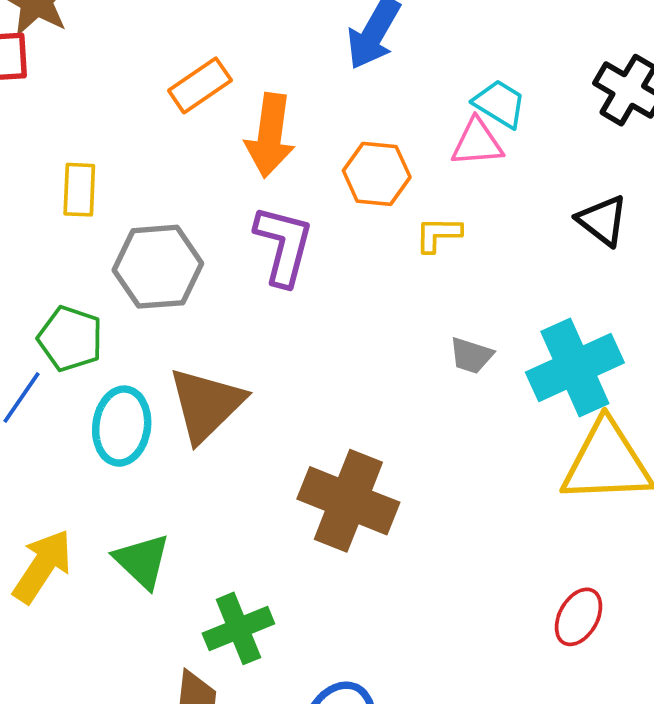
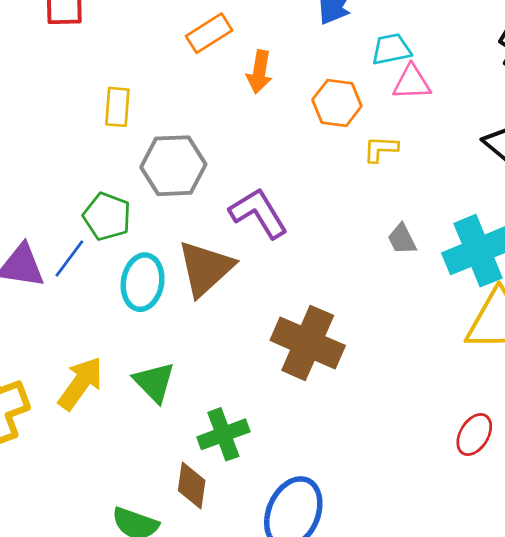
cyan trapezoid: (500, 104) -> (391, 49), moved, turned -45
orange arrow: (270, 135) -> (259, 72), size x0.7
purple L-shape: (284, 245) -> (258, 213), moved, turned -48
gray trapezoid: (471, 355) -> (402, 239), turned 44

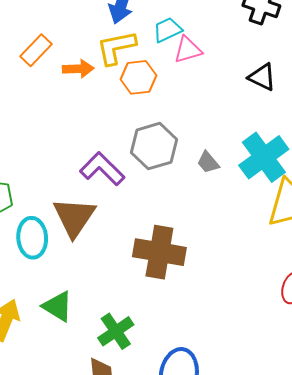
orange arrow: (259, 72) -> (78, 69), turned -88
yellow L-shape: (381, 149) -> (116, 48), moved, size x1.6
gray hexagon: (173, 166) -> (154, 146), moved

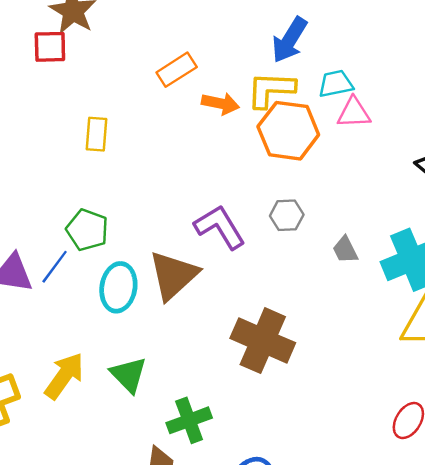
orange hexagon: (138, 77) -> (288, 131), size x1.4
gray hexagon: (154, 146) -> (287, 215), size x0.6

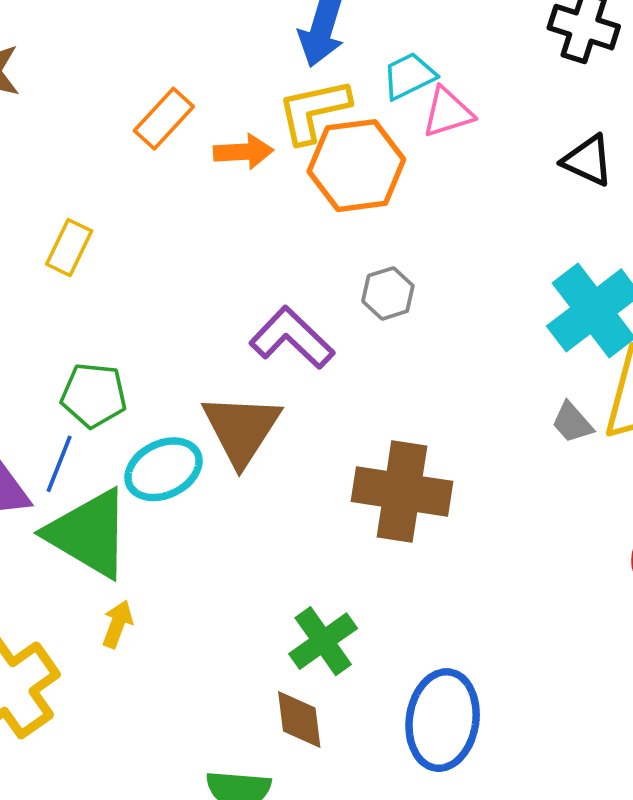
yellow rectangle: (96, 134) -> (69, 248), turned 36
gray trapezoid: (345, 250) -> (572, 423), moved
cyan ellipse: (118, 287) -> (164, 469), turned 69
green triangle: (129, 375) -> (89, 533), moved, size x1.6
yellow arrow: (64, 376) -> (117, 624), size x0.6

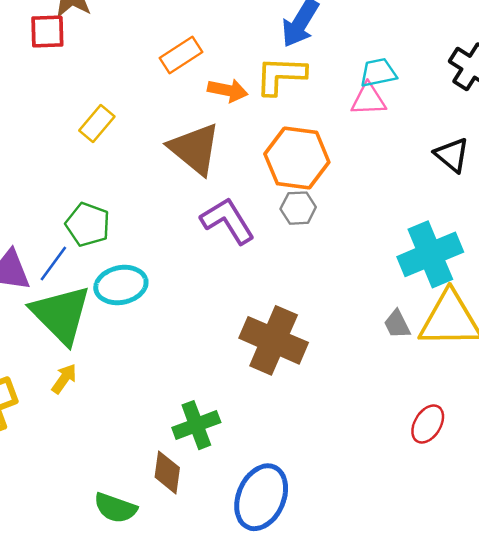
cyan trapezoid: (409, 76) -> (378, 73), moved
orange hexagon: (356, 166) -> (297, 158), moved
brown triangle: (241, 429) -> (195, 149), moved, turned -38

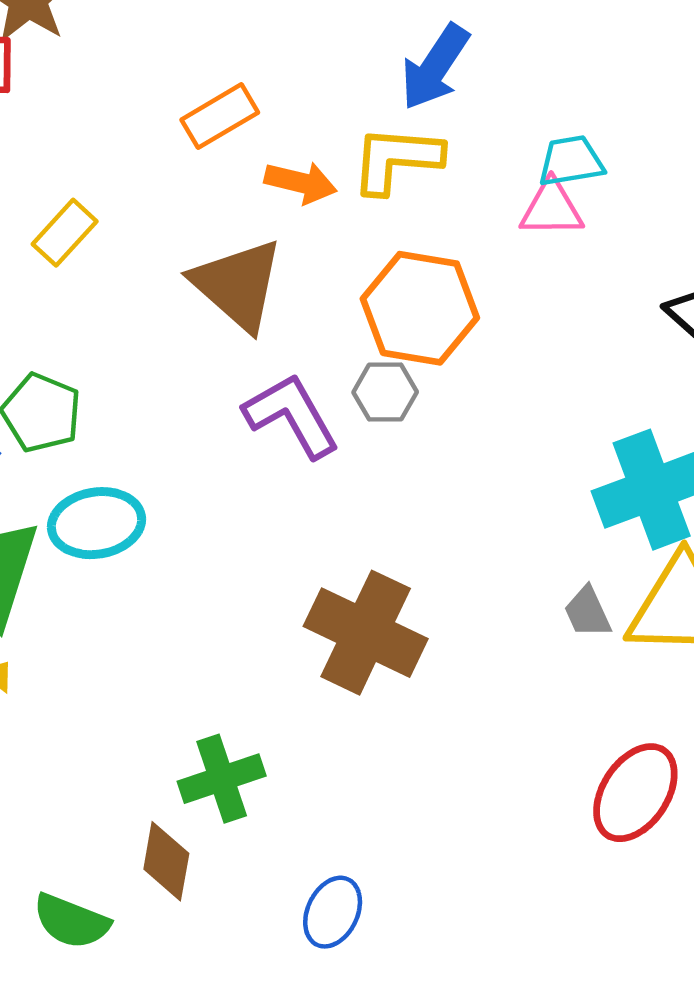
gray hexagon: (298, 208) -> (385, 392), moved
red ellipse: (428, 424) -> (635, 793), size x1.4
blue ellipse: (261, 497) -> (333, 912), size x0.6

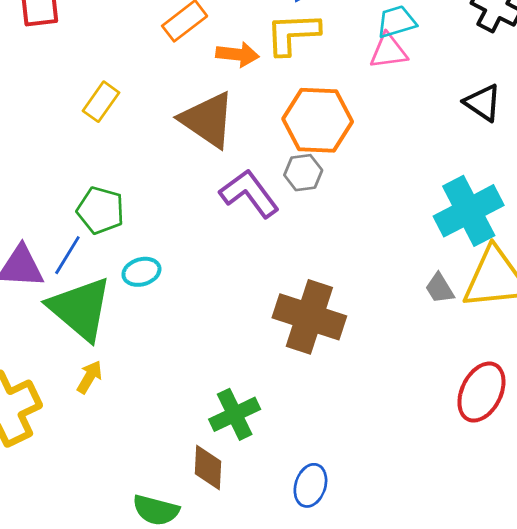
cyan ellipse: (96, 523) -> (141, 272), size x0.7

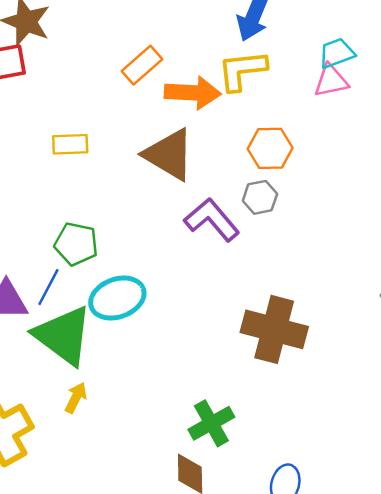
orange arrow: (238, 54) -> (193, 93), size x1.4
yellow rectangle: (101, 102) -> (70, 144), turned 56
orange hexagon: (318, 120) -> (270, 148), size x0.7
cyan ellipse: (141, 272) -> (117, 298), size x1.6

